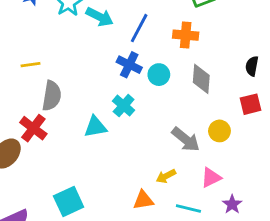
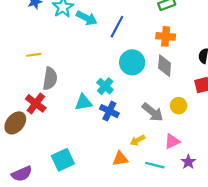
orange cross: (186, 35) -> (166, 36), moved
blue cross: (129, 65) -> (109, 111), moved
cyan circle: (159, 75) -> (132, 62), size x1.5

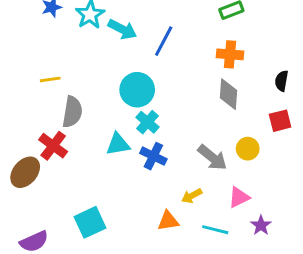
cyan circle: (132, 62) -> (137, 90), moved

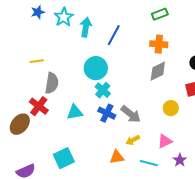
cyan arrow: (122, 29) -> (86, 27), turned -108
gray diamond: (229, 94) -> (158, 71), turned 60
cyan triangle: (118, 144) -> (75, 112), moved
gray arrow: (212, 158) -> (131, 114), moved

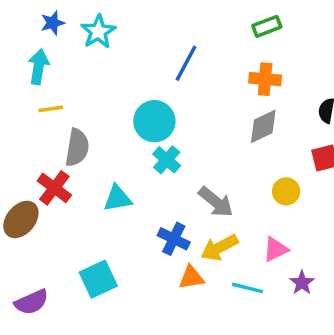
cyan arrow: (86, 27) -> (39, 67), moved
blue cross: (107, 113) -> (174, 239), moved
yellow arrow: (133, 140) -> (219, 248), size x1.5

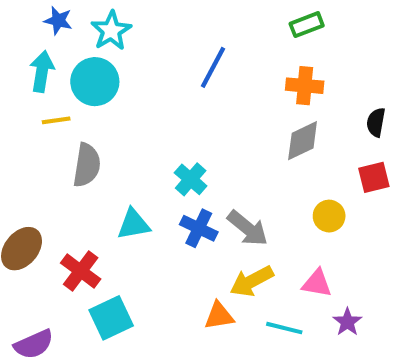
blue star: (53, 23) -> (58, 21), turned 30
cyan circle: (154, 121) -> (95, 82), moved
red cross: (54, 188) -> (81, 271), moved
blue cross: (174, 239) -> (199, 228), moved
pink triangle: (276, 249) -> (317, 283), turned 36

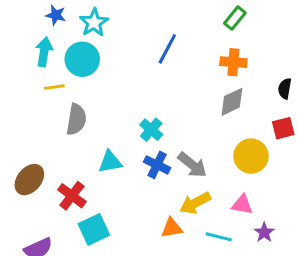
green rectangle: (307, 25) -> (235, 18), turned -30
yellow circle: (329, 216) -> (251, 156), size x1.5

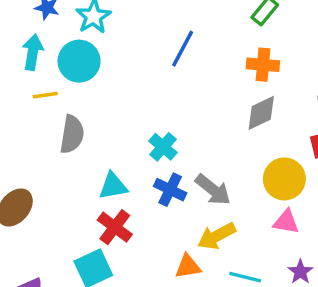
red cross: (72, 196) -> (115, 227), moved
pink triangle: (242, 205) -> (286, 222), moved

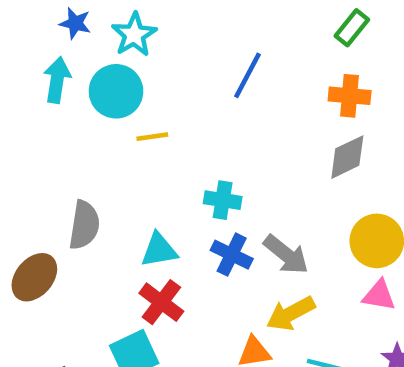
yellow line: (45, 95) -> (152, 137), moved
gray semicircle: (72, 134) -> (84, 225), moved
cyan cross: (163, 147) -> (223, 200), turned -32

